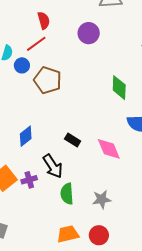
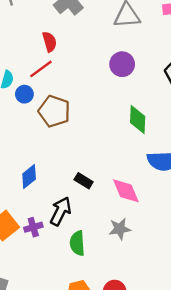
purple circle: (89, 33) -> (122, 64), moved
black arrow: (53, 166) -> (61, 211), turned -120
gray star: (102, 199) -> (120, 229), moved

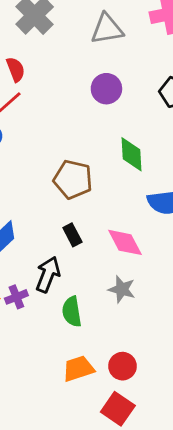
brown pentagon: (54, 111) -> (73, 179), moved
black rectangle: (84, 181) -> (72, 235), turned 36
gray star: (120, 229) -> (122, 289), turned 30

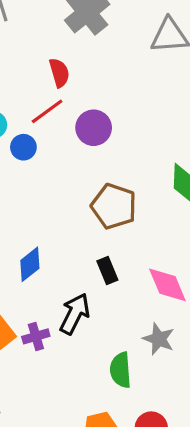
purple circle: (106, 89) -> (94, 128), moved
green semicircle: (72, 312) -> (121, 370), moved

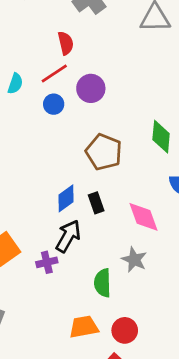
blue circle: (23, 147) -> (54, 104), moved
blue diamond: (30, 264) -> (66, 198), moved
purple cross: (36, 336) -> (47, 262), moved

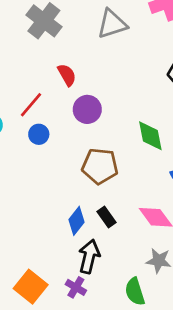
red semicircle: (66, 43) -> (67, 75), moved
purple circle: (91, 88) -> (87, 109), moved
purple cross: (47, 262) -> (76, 287), turned -30

